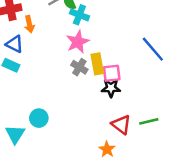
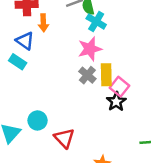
pink square: (112, 73) -> (119, 87), turned 36
black star: (111, 88) -> (116, 102), turned 30
red triangle: (121, 125) -> (64, 138), moved

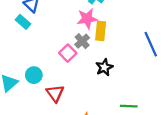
yellow rectangle: (106, 75) -> (101, 31), moved
pink square: (119, 87) -> (68, 53), moved

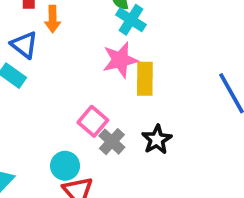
gray cross: (82, 41) -> (112, 142), moved
cyan circle: (34, 75) -> (65, 166), moved

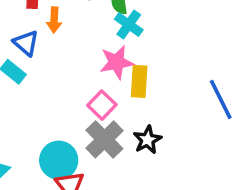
pink square: (93, 121) -> (102, 105), moved
gray cross: (112, 142) -> (104, 139), size x1.5
cyan circle: (65, 166) -> (59, 160), size x1.4

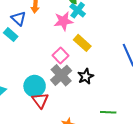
pink star: (117, 62) -> (63, 21), moved
yellow rectangle: (139, 81) -> (82, 43), turned -54

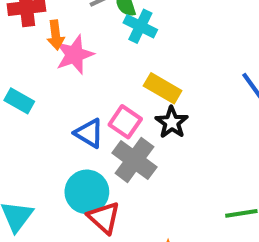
blue triangle: (19, 18) -> (89, 133), moved
pink star: (63, 21) -> (74, 55), moved
black star: (86, 76) -> (172, 122), moved

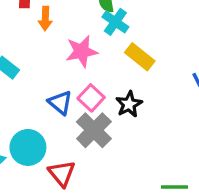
pink star: (74, 55) -> (82, 51), moved
yellow rectangle: (163, 88) -> (140, 57), moved
cyan circle: (87, 192) -> (28, 147), moved

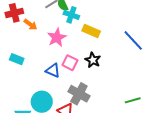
orange arrow: (45, 18) -> (30, 25), turned -40
gray cross: (94, 130) -> (79, 94), moved

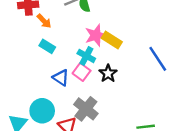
cyan cross: (71, 15) -> (86, 56), moved
pink star: (57, 37) -> (96, 35), moved
cyan rectangle: (17, 59) -> (47, 46), moved

